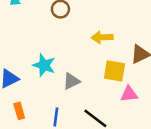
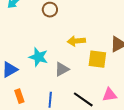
yellow arrow: (102, 37) -> (76, 41), moved
pink triangle: (129, 94) -> (110, 95), moved

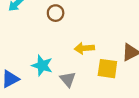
gray triangle: (62, 69) -> (68, 79), turned -42

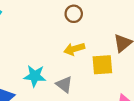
brown circle: (56, 13) -> (74, 14), moved

